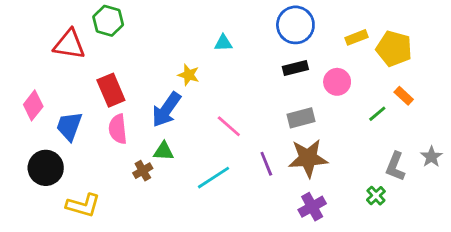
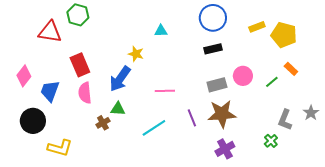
pink circle: (337, 82) -> (243, 76), moved
pink line: (229, 126) -> (165, 91), turned -42

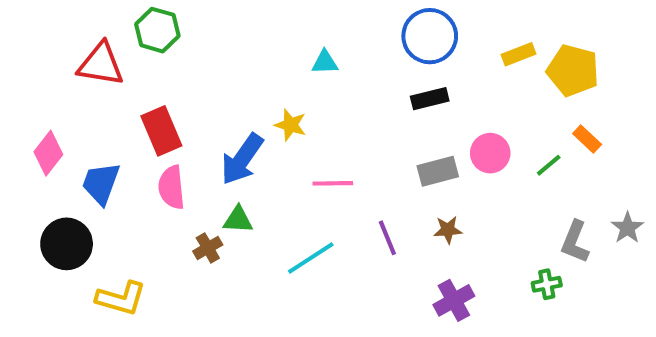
yellow star: (136, 54) -> (290, 125), moved
brown star: (222, 114) -> (448, 230), size x0.5
green cross: (271, 141) -> (547, 284), turned 32

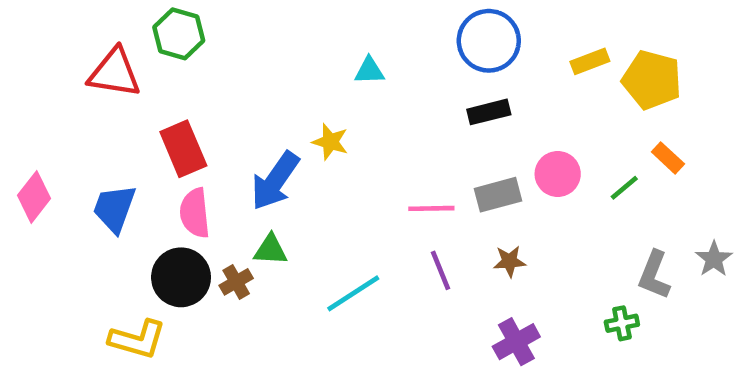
pink diamond: (48, 153) -> (34, 197), moved
pink line: (333, 183) -> (431, 208), moved
black circle: (67, 244) -> (181, 277), moved

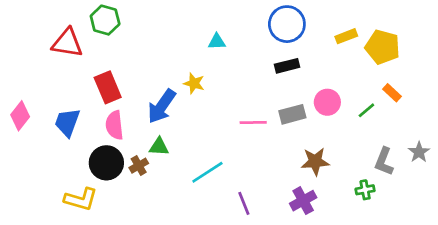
brown star: (509, 261) -> (315, 162), moved, size x1.5
purple line: (441, 270) -> (244, 203), moved

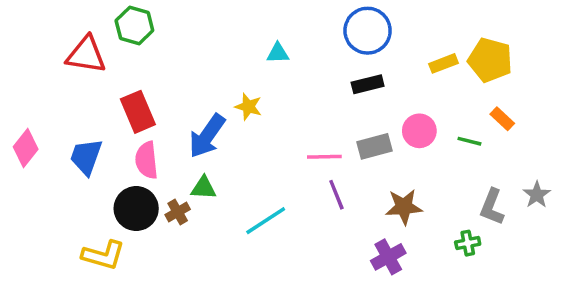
yellow rectangle: (346, 36) -> (444, 63), moved
green line: (366, 110) -> (469, 141), turned 54
purple line: (244, 203) -> (336, 195), moved

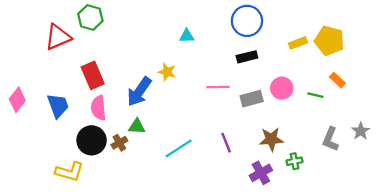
red triangle: (86, 55) -> (58, 37), turned -32
blue trapezoid: (86, 157) -> (58, 106), turned 140
pink line: (324, 157) -> (218, 87), moved
purple line: (336, 195) -> (226, 143), moved
green cross: (468, 243) -> (295, 161), moved

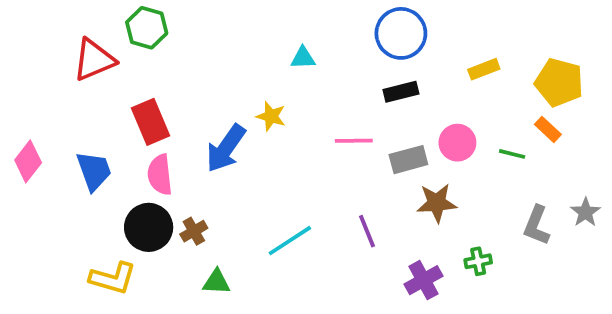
yellow pentagon: (329, 41) -> (559, 82), moved
green triangle: (137, 126) -> (216, 282), moved
brown star: (271, 139) -> (437, 203), moved

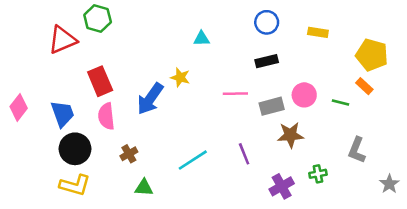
blue circle: (401, 33) -> (267, 22), size x0.7
yellow rectangle: (484, 69) -> (318, 32), moved, turned 30
gray star: (585, 212) -> (389, 184), moved
black circle: (149, 227) -> (75, 149), moved

